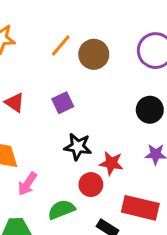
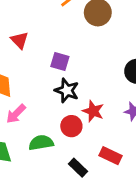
purple square: (63, 103) -> (60, 61), moved, turned 30
red rectangle: (140, 208) -> (110, 156), size x0.7

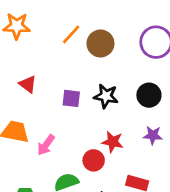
black star: (67, 90) -> (106, 96), moved
pink arrow: (16, 114) -> (46, 145), moved

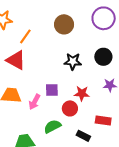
orange line: (71, 34) -> (25, 36), moved
red triangle: (28, 84) -> (16, 60), size x1.5
purple square: (71, 98) -> (52, 90), moved

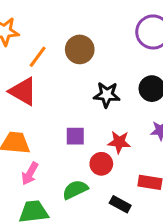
brown circle: (64, 24) -> (80, 49), moved
pink arrow: (34, 102) -> (30, 174), moved

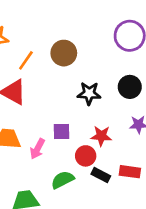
pink arrow: (30, 174) -> (37, 149), moved
black rectangle: (120, 204) -> (101, 175), moved

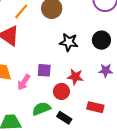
black rectangle: (101, 175) -> (64, 118), moved

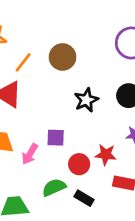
black star: (69, 42) -> (86, 100), turned -30
red star: (75, 77) -> (106, 155), moved

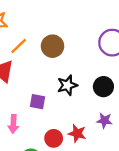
purple square: (56, 138) -> (38, 102), moved
pink arrow: (30, 154) -> (13, 124), turned -36

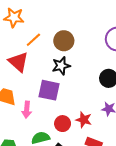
black star: (67, 85) -> (61, 66), moved
purple square: (38, 102) -> (49, 90), size x1.5

